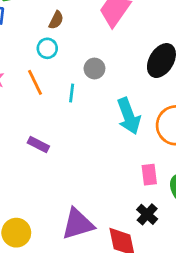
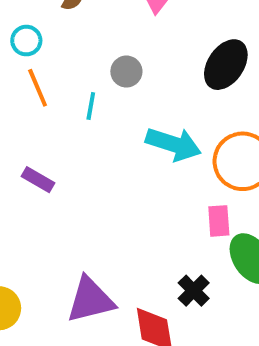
cyan circle: (47, 48) -> (26, 41), moved
cyan arrow: (129, 116) -> (173, 144), turned -54
pink rectangle: (149, 175) -> (219, 221), moved

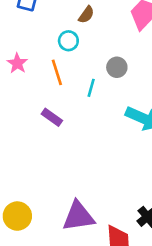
cyan circle: (26, 41) -> (68, 41), moved
purple rectangle: (38, 180) -> (52, 117), moved

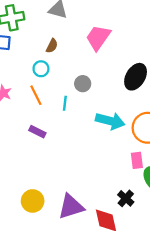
yellow circle: (17, 216) -> (33, 201), moved

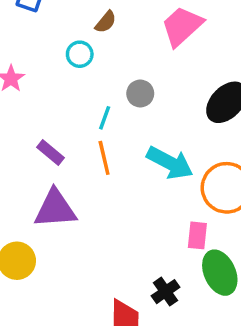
orange line: (36, 95) -> (104, 158), moved
purple triangle: (71, 207) -> (55, 209), moved

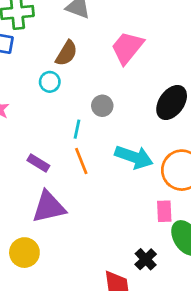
brown semicircle: (106, 22) -> (66, 53), size x1.4

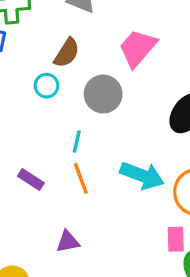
gray circle: (102, 106) -> (103, 94), moved, size x1.5
purple triangle: (49, 207) -> (68, 242), moved, size x0.6

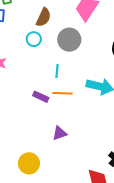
orange line: (81, 178) -> (62, 93), turned -60
purple rectangle: (31, 180) -> (41, 97), moved

